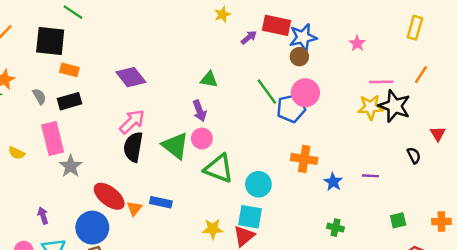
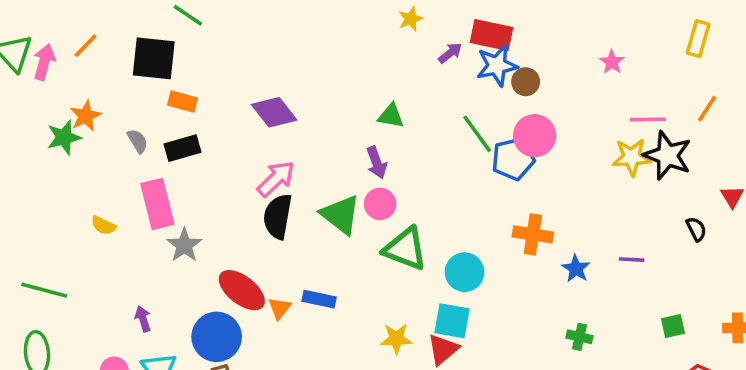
blue star: (303, 37) -> (497, 66), moved

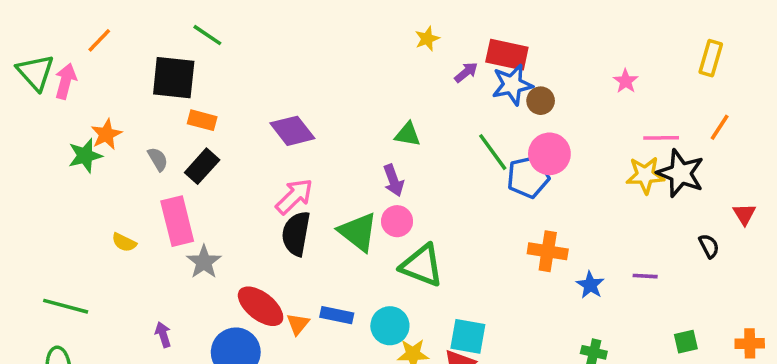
orange line: (85, 46) -> (99, 40), moved
black rectangle: (182, 148) -> (202, 166), turned -32
cyan circle: (465, 272) -> (390, 326), moved

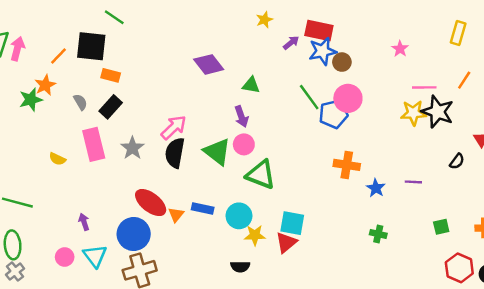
orange line: (99, 40) -> (59, 56), moved
purple diamond: (292, 131) -> (209, 64), moved
black semicircle: (709, 246) -> (457, 161), turned 63
gray star: (204, 262) -> (132, 148), moved

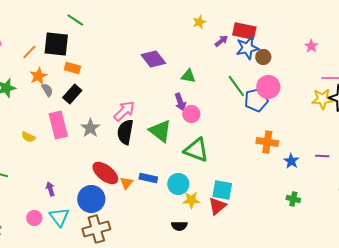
orange star: (45, 85) -> (38, 76), moved
pink circle: (244, 144) -> (191, 114), moved

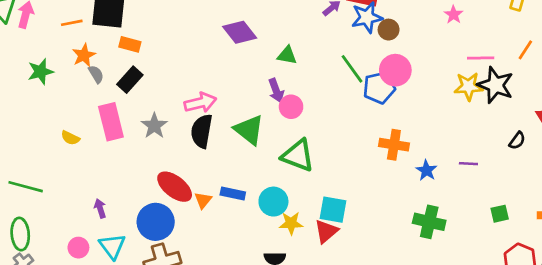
orange line: (29, 52) -> (72, 23), turned 35
pink arrow: (124, 111) -> (200, 103), turned 30
green cross: (293, 199) -> (429, 222), size x1.6

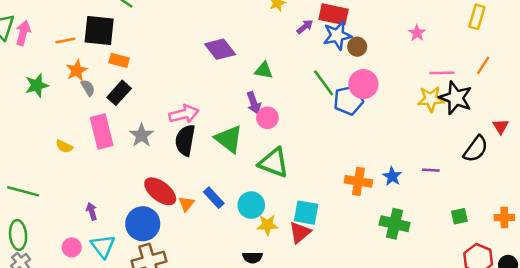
black semicircle: (517, 141) -> (476, 149), size x1.6
orange cross: (394, 145) -> (358, 181), moved
blue rectangle: (233, 193) -> (214, 198), turned 35

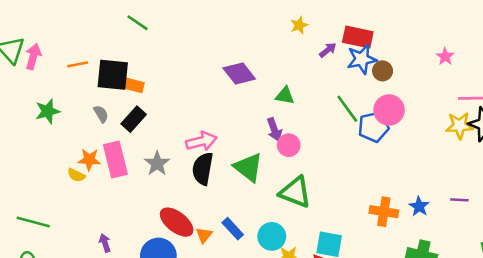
black square: (99, 30) -> (113, 75), moved
orange star: (77, 70) -> (89, 160), moved, turned 30

